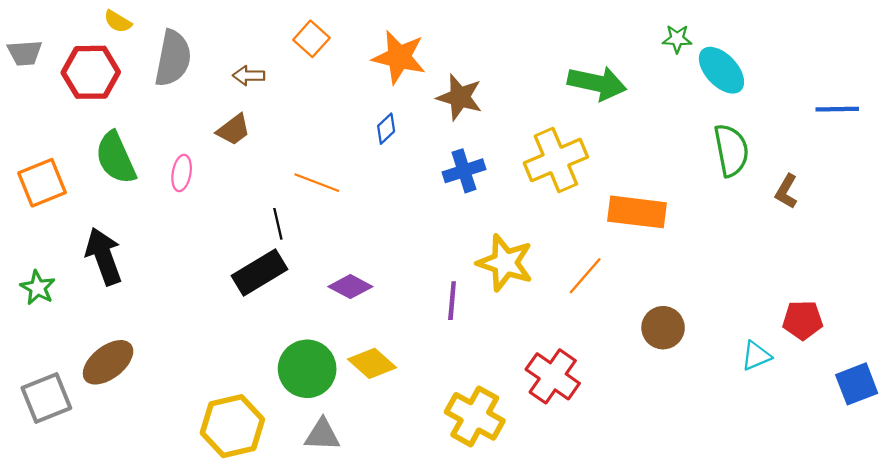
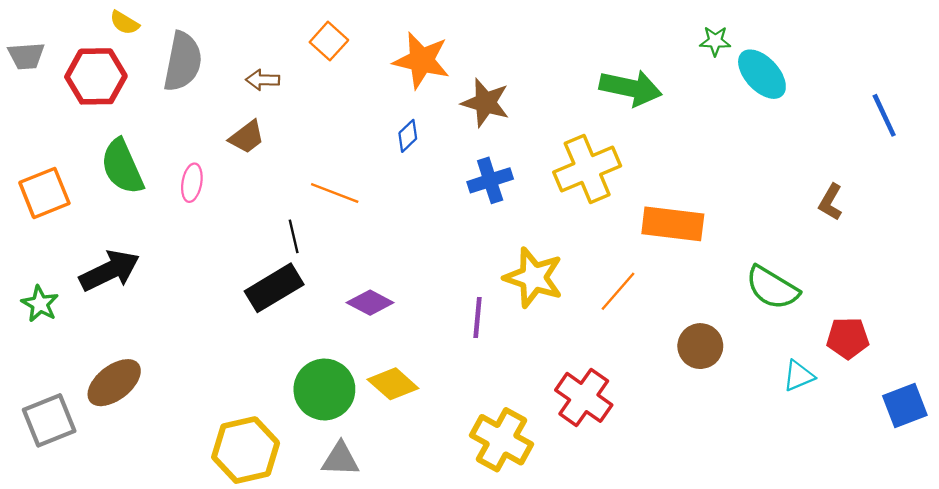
blue line: (837, 109) -> (884, 115), turned 66
green semicircle: (731, 150) -> (772, 288), moved, turned 132
black arrow: (104, 256) -> (110, 271), turned 84

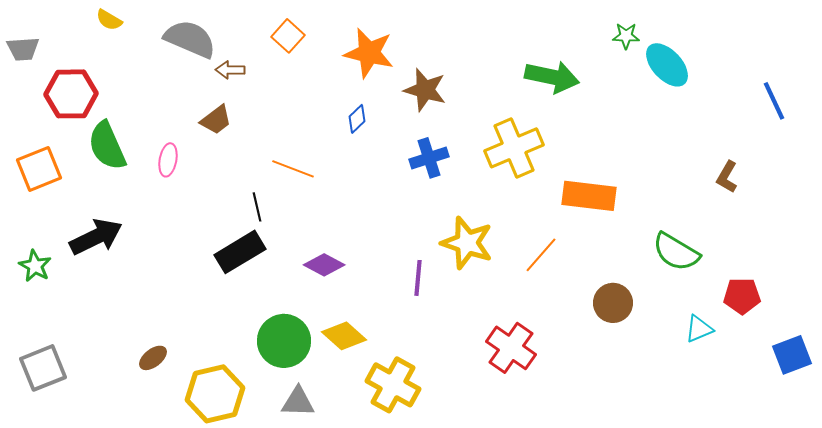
gray semicircle: (183, 62) -> (190, 39), moved, turned -78
red hexagon: (96, 76) -> (71, 94), moved
brown ellipse: (114, 383) -> (153, 358), moved, size x0.6
yellow cross: (501, 440) -> (393, 385), moved

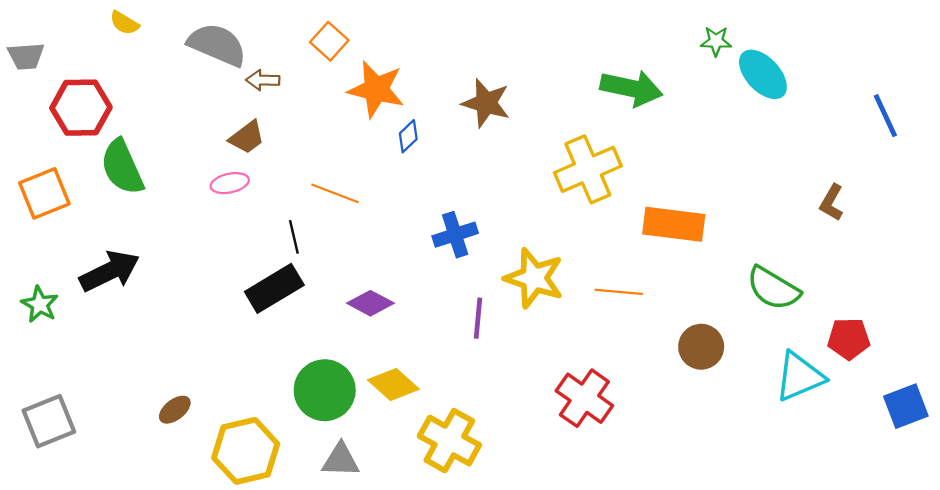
orange star: (369, 53) -> (376, 89), moved
blue cross: (429, 158) -> (455, 235), moved
pink ellipse: (168, 160) -> (230, 183), moved, turned 68
orange line: (541, 255) -> (619, 292), turned 54
cyan triangle: (699, 329) -> (800, 376), size x1.6

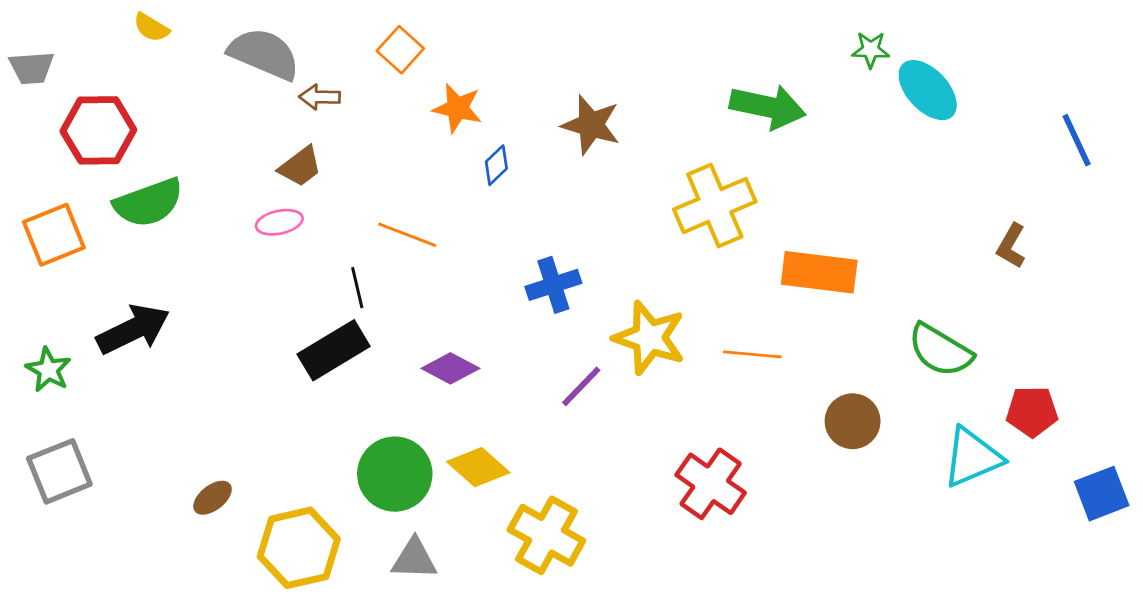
orange star: (376, 89) -> (457, 108), size x0.7
green semicircle: (122, 167) -> (149, 203), turned -86
purple line: (478, 318) -> (581, 386), turned 39
gray square: (49, 421) -> (59, 471), moved

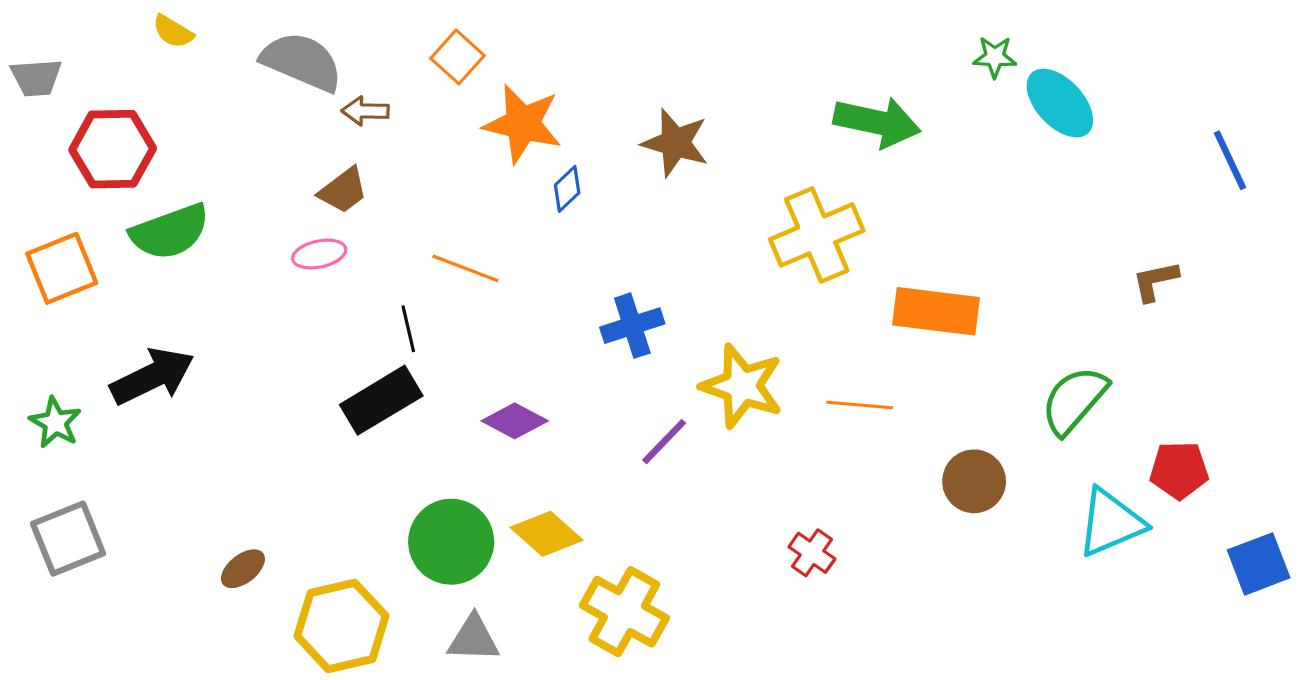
orange star: (457, 108) -> (523, 124), size x1.4
brown L-shape: (1011, 246) -> (1155, 281), turned 48
green semicircle: (940, 350) -> (1074, 400), turned 100
red cross: (711, 484) -> (812, 553), size x0.6

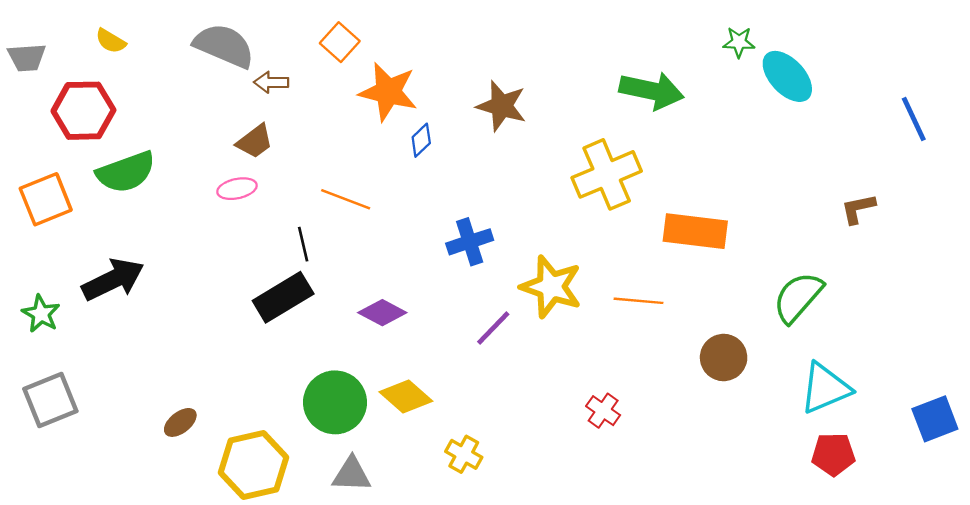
yellow semicircle: (173, 31) -> (111, 41), moved
red pentagon: (1179, 470) -> (833, 454), moved
yellow cross: (624, 612) -> (464, 454), size x0.6

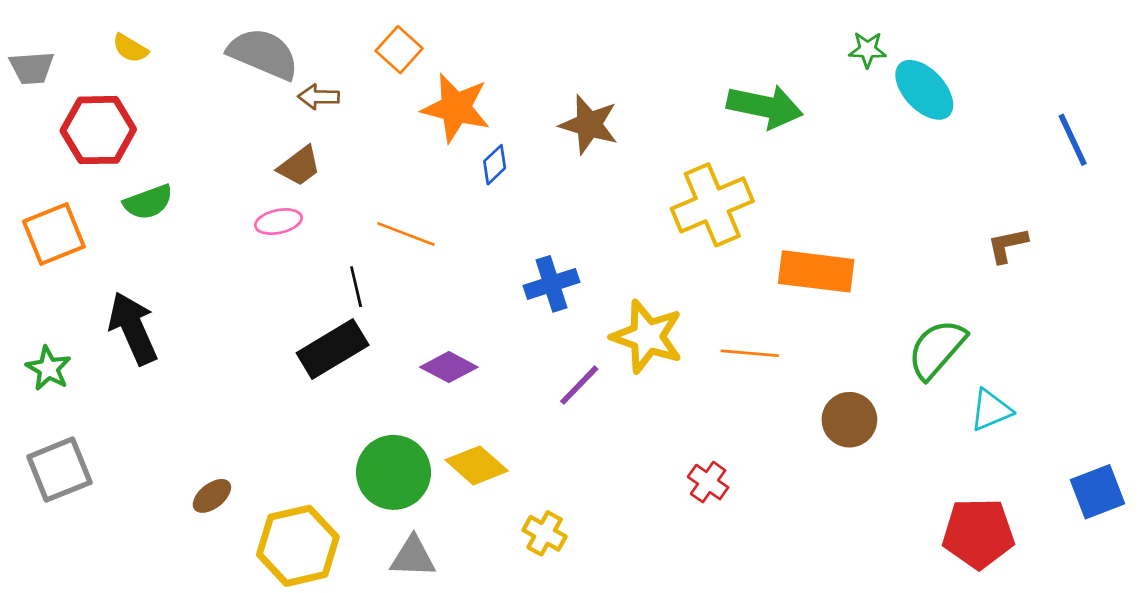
green semicircle: (126, 172) -> (148, 202), size x0.7
black arrow: (113, 280) -> (133, 328), turned -88
cyan triangle: (825, 388) -> (991, 410), moved, size x0.7
red pentagon: (833, 454) -> (978, 533), size x1.4

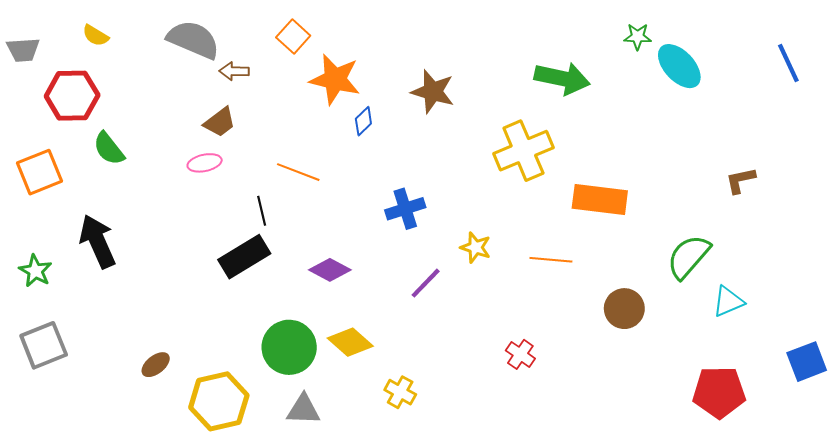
blue line: (1073, 140) -> (788, 63), moved
green semicircle: (148, 202) -> (109, 149), turned 72
yellow star: (647, 337) -> (476, 247), size x0.6

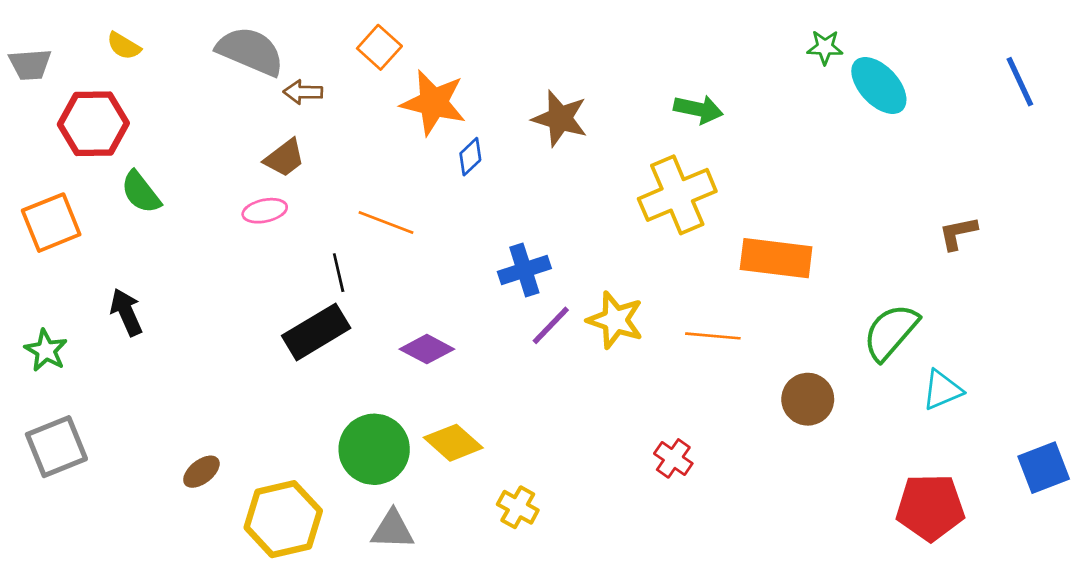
green arrow: (562, 78) -> (698, 109), moved, size x0.7
black arrow: (98, 241) -> (126, 312), size x0.7
yellow star: (476, 247) -> (615, 320), size x1.4
purple line: (426, 283) -> (551, 325), moved

